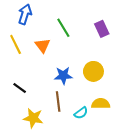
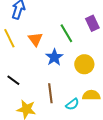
green line: (63, 28) -> (66, 33), moved
blue star: (63, 76) -> (54, 57), moved, turned -30

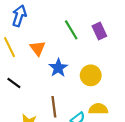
green line: (66, 33) -> (71, 30), moved
black line: (13, 80) -> (14, 83), moved

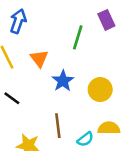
green line: (71, 30) -> (78, 37), turned 48
purple rectangle: (99, 31) -> (106, 20), moved

